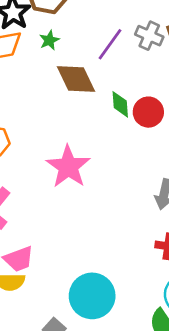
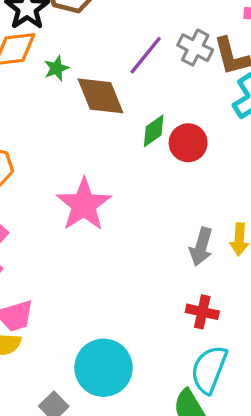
green star: (49, 40) -> (56, 68), moved
green diamond: (120, 104) -> (154, 131), turned 56

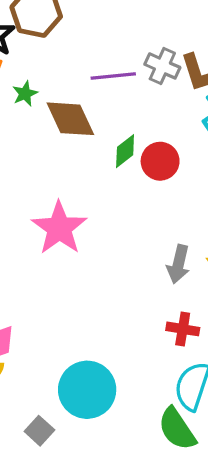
purple line: (146, 55) -> (113, 76), turned 48

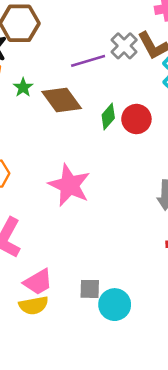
gray cross: (162, 66) -> (124, 46), turned 32
cyan circle: (87, 390) -> (115, 305), size x0.7
gray square: (39, 431) -> (90, 289), moved, turned -30

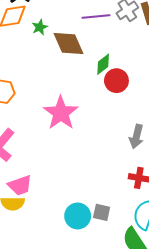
red circle: (136, 119) -> (116, 81), moved
gray square: (90, 289) -> (102, 212), moved

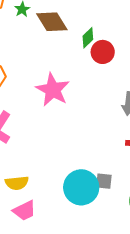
pink trapezoid: (20, 185) -> (24, 211), moved
cyan circle: (78, 216) -> (81, 187), size x1.4

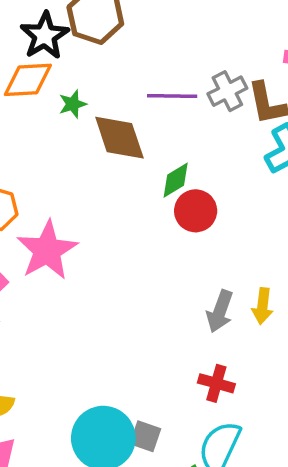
pink star: (53, 90) -> (47, 250), moved

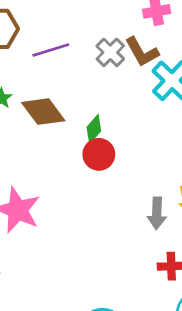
purple line: (172, 96) -> (51, 50), moved
red circle: (196, 211) -> (99, 154), moved

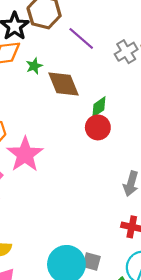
purple line: (51, 50) -> (81, 38), turned 44

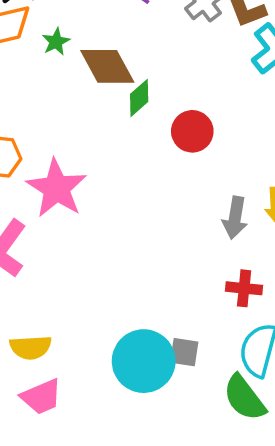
green diamond: (99, 107) -> (139, 98), moved
red circle: (98, 127) -> (192, 131), moved

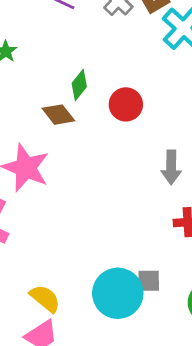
brown diamond: (107, 66) -> (58, 115), moved, size x0.7
yellow semicircle: (31, 347) -> (45, 298), moved, turned -128

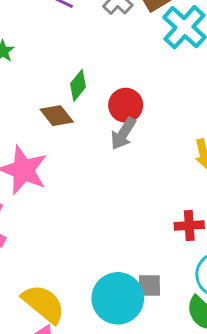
gray arrow: (171, 167) -> (123, 134), moved, turned 32
yellow semicircle: (45, 298) -> (43, 304), size x1.4

